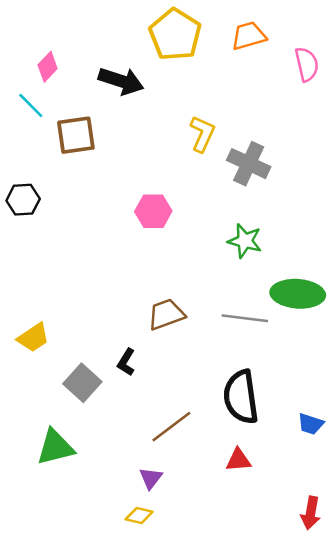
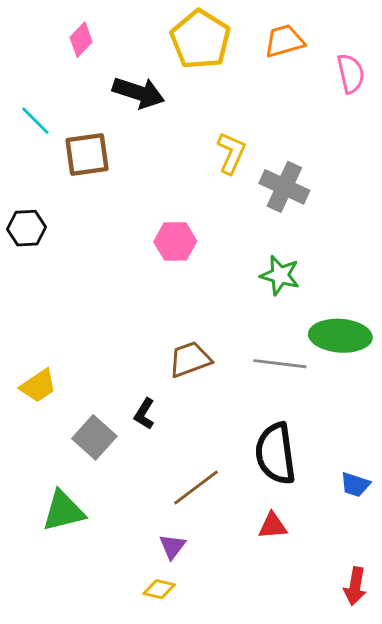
pink diamond: (48, 67) -> (81, 40), moved

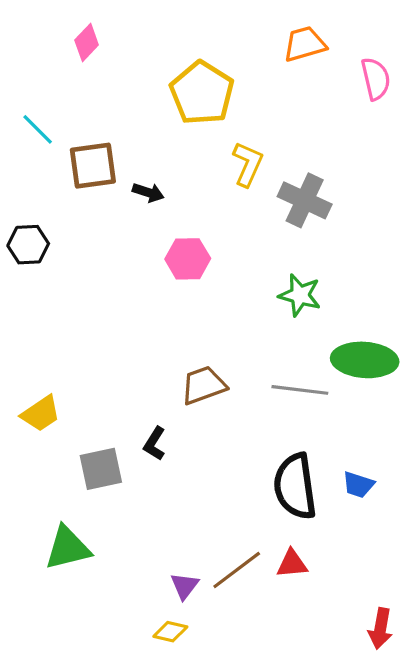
yellow pentagon: (200, 40) -> (202, 93), moved
black arrow: (138, 93) -> (148, 192), moved, size x0.6
gray square: (94, 437) -> (101, 469), turned 36
blue trapezoid: (355, 485) -> (358, 485), moved
brown line: (196, 487) -> (237, 570), moved

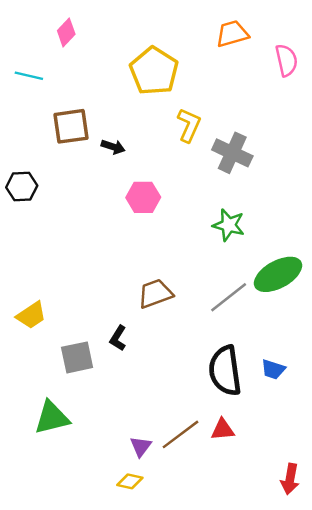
cyan line: (38, 129) -> (29, 76), moved, turned -32
green ellipse: (365, 360) -> (278, 274), turned -33
gray line: (300, 390) -> (229, 297), turned -45

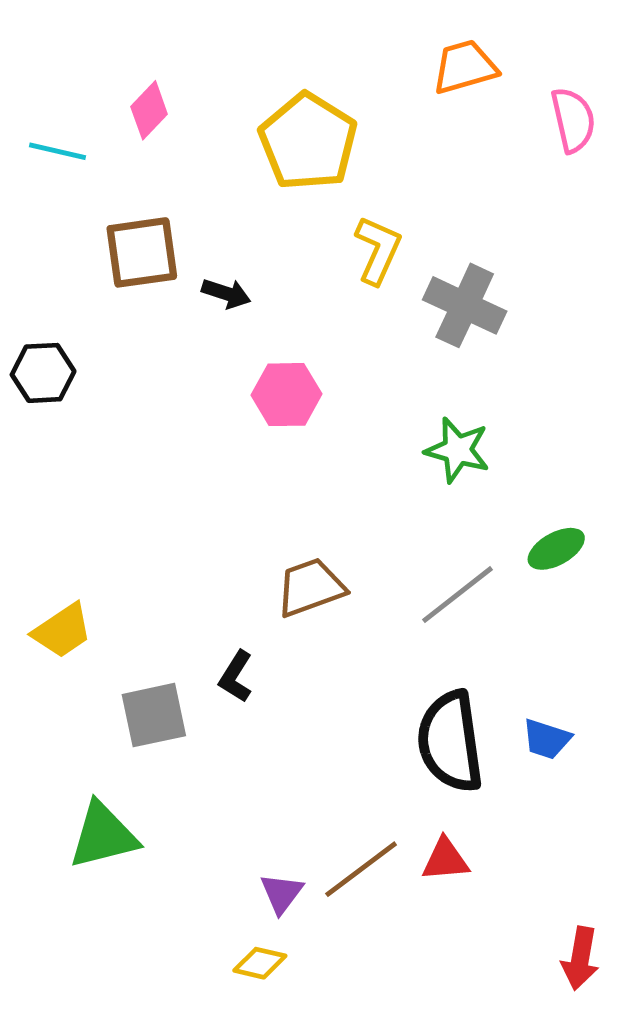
pink diamond: (66, 32) -> (149, 110), moved
green ellipse: (278, 274) -> (556, 549), size x0.6

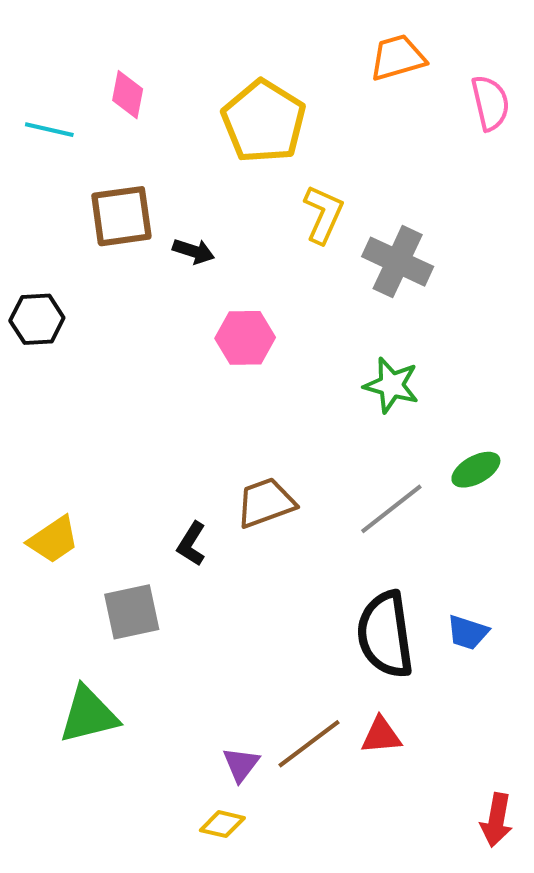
pink diamond: (149, 110) -> (128, 95), turned -33
black L-shape: (236, 676) -> (192, 544), moved

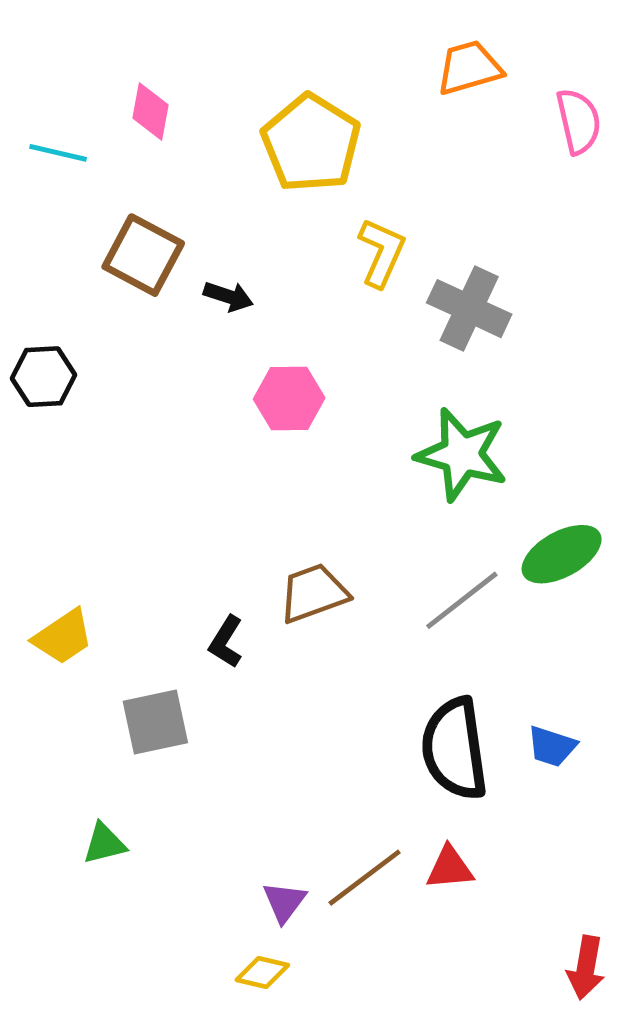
brown square: (121, 216) -> (143, 255), turned 36
green star: (391, 385) -> (462, 454), size x1.4
green ellipse: (476, 470) -> (562, 554), size x1.4
green triangle: (88, 715) -> (104, 844), size x0.6

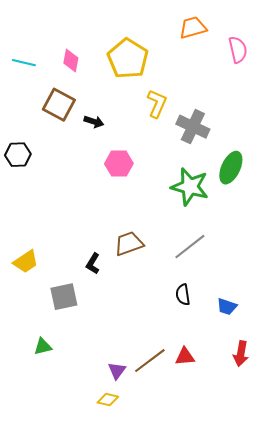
pink diamond: (151, 112) -> (71, 61), moved
green ellipse: (562, 554) -> (231, 168), moved, turned -36
black semicircle: (455, 749) -> (183, 295), moved, size x0.5
red arrow: (586, 968) -> (241, 354), moved

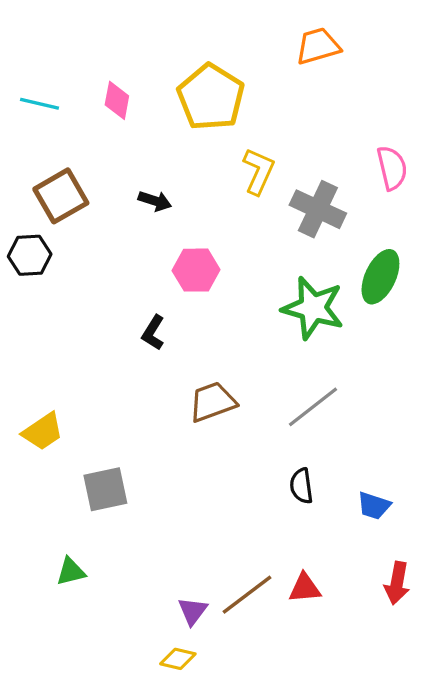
pink semicircle: (238, 50) -> (392, 168), moved
brown square: (59, 105) -> (61, 196), moved, turned 32
black L-shape: (93, 264) -> (153, 333), moved

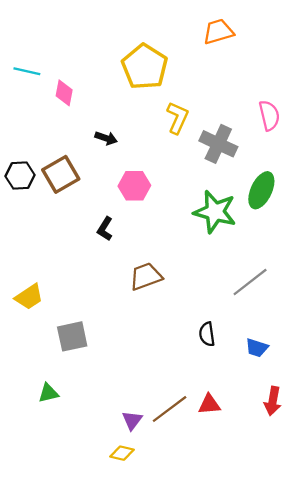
pink diamond: (117, 100) -> (64, 93), moved
brown square: (61, 196) -> (61, 174), moved
gray line: (313, 407) -> (250, 282), moved

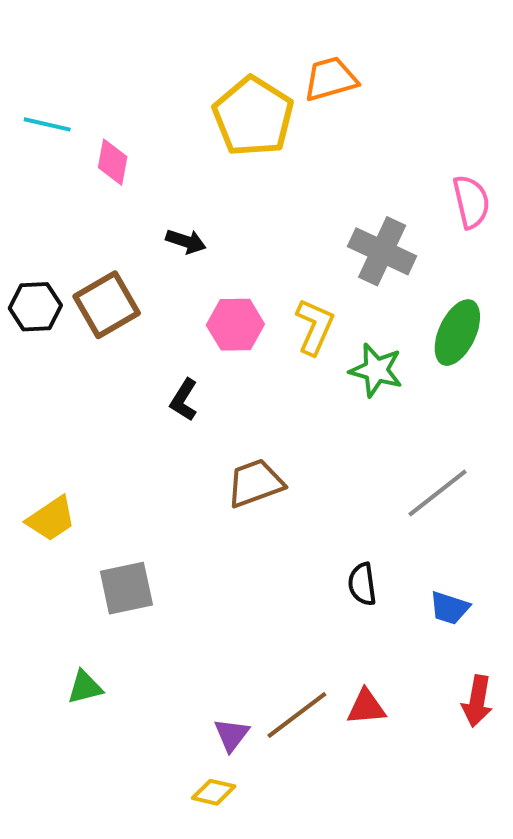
orange trapezoid: (218, 32) -> (331, 79), moved
yellow L-shape: (178, 118) -> (315, 327), moved
green star: (215, 212) -> (376, 370), size x0.7

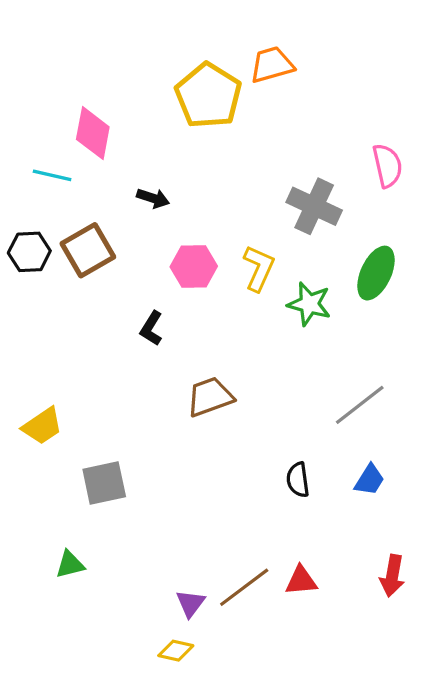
cyan line: (47, 124) -> (52, 175), moved
pink diamond: (113, 162) -> (93, 133), size x1.4
blue trapezoid: (449, 608) -> (369, 480), moved, turned -76

